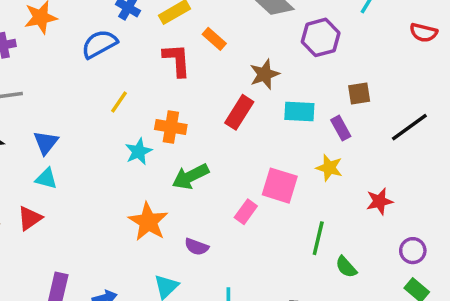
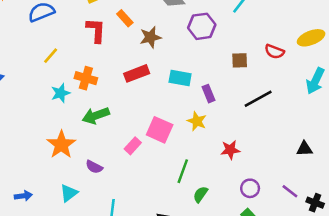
red semicircle: (423, 33) -> (274, 52), moved
brown star: (264, 74) -> (150, 37), moved
brown square: (359, 94) -> (240, 60), moved
red rectangle: (239, 112) -> (137, 73), turned 30
green semicircle: (346, 267) -> (200, 194), turned 70

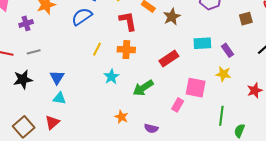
red rectangle: (137, 73) -> (169, 58), moved
orange cross: (86, 78) -> (126, 50), moved
orange star: (61, 145) -> (121, 117), size x0.6

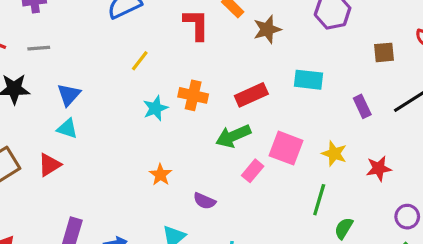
orange cross: (126, 50) -> (193, 95), moved
purple rectangle: (228, 50) -> (362, 106), moved
yellow star: (223, 74) -> (334, 154), moved
green arrow: (143, 88) -> (233, 136), moved

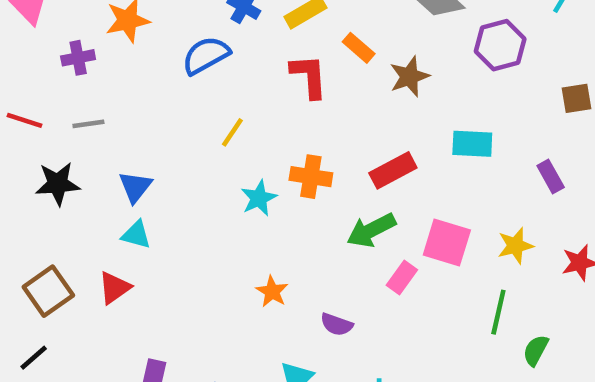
yellow star: (334, 154) -> (515, 246), turned -30

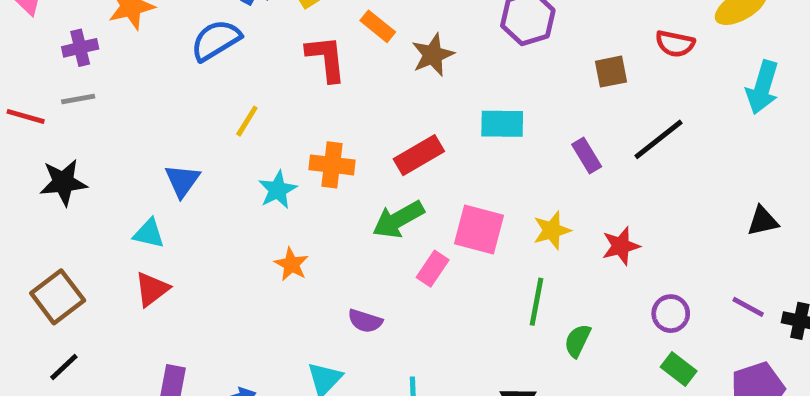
gray line: (88, 124) -> (78, 99), moved
blue triangle: (135, 187) -> (182, 181), moved
red triangle: (114, 288) -> (152, 289), moved
orange star: (272, 291) -> (291, 264), moved
black line: (34, 358) -> (64, 367), moved

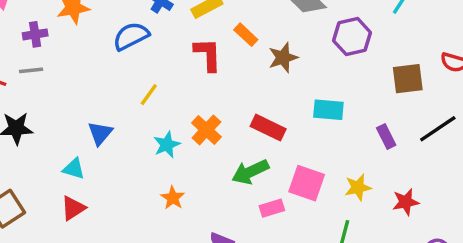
brown square: (611, 72) -> (408, 79), size x1.4
red rectangle: (419, 155) -> (268, 128), turned 52
orange cross: (332, 165) -> (206, 130), turned 32
pink rectangle: (433, 269) -> (272, 208), turned 35

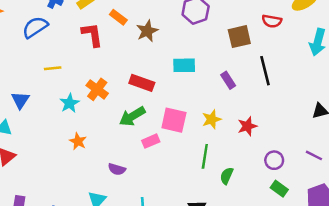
yellow line: (149, 95) -> (53, 68), turned 54
black line: (438, 129) -> (265, 71), turned -64

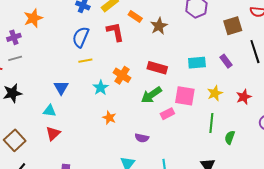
blue semicircle: (35, 27) -> (81, 37), moved, turned -30
cyan rectangle: (184, 65) -> (197, 63), moved

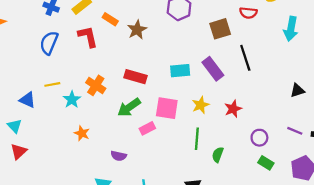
yellow line: (85, 61) -> (52, 84), moved
purple rectangle: (226, 61) -> (213, 69), size x1.5
blue triangle: (61, 88) -> (27, 100), turned -35
cyan triangle: (50, 111) -> (15, 126), turned 40

